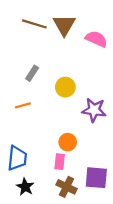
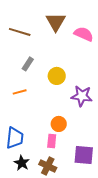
brown line: (34, 24) -> (20, 32), moved
brown cross: (67, 187) -> (48, 166), moved

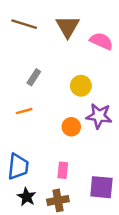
brown line: (20, 32) -> (24, 24), moved
yellow circle: (57, 76) -> (81, 86), moved
orange circle: (59, 124) -> (71, 127), moved
brown cross: (48, 166) -> (58, 200), turned -36

